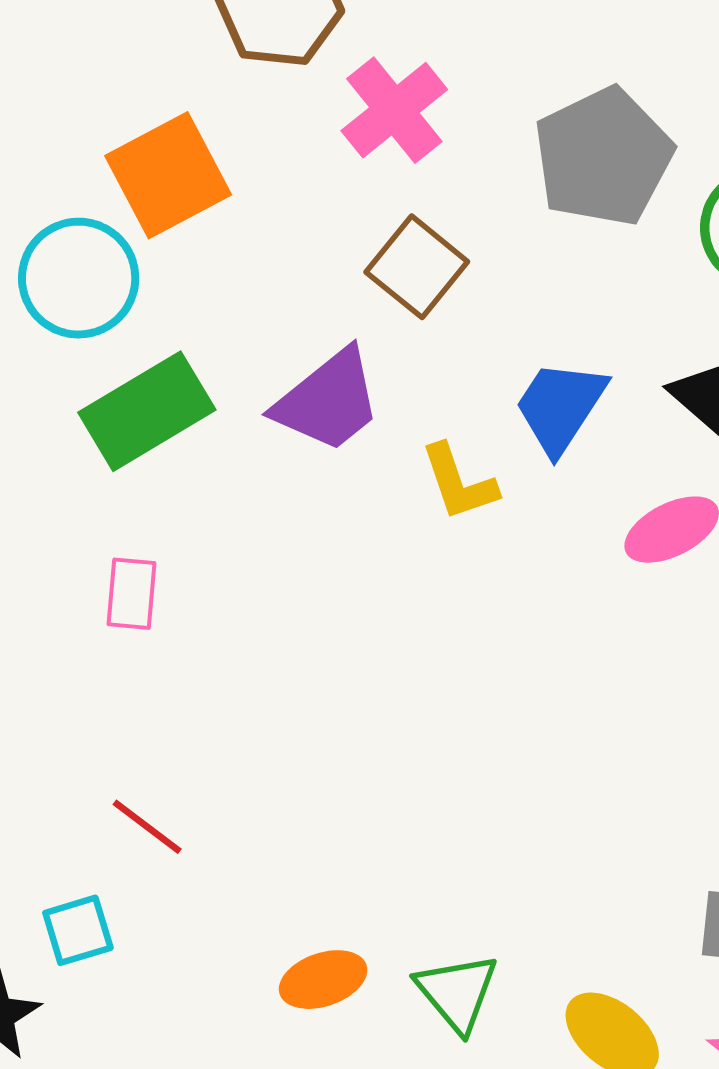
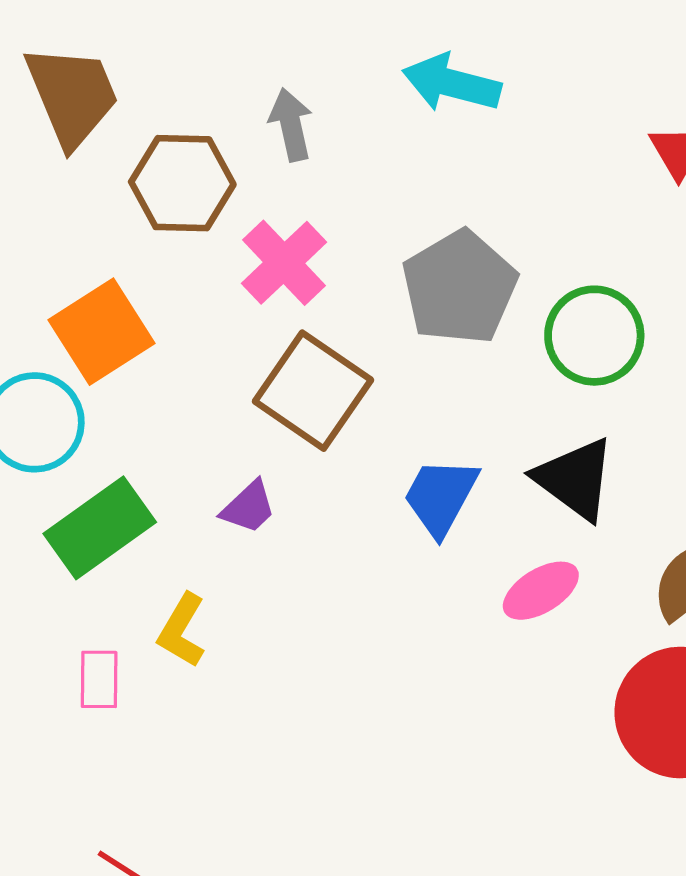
brown square: (417, 267) -> (313, 391), size x1.4
purple trapezoid: (328, 401) -> (249, 507), size x0.6
yellow L-shape: (459, 482) -> (182, 630), moved, turned 54

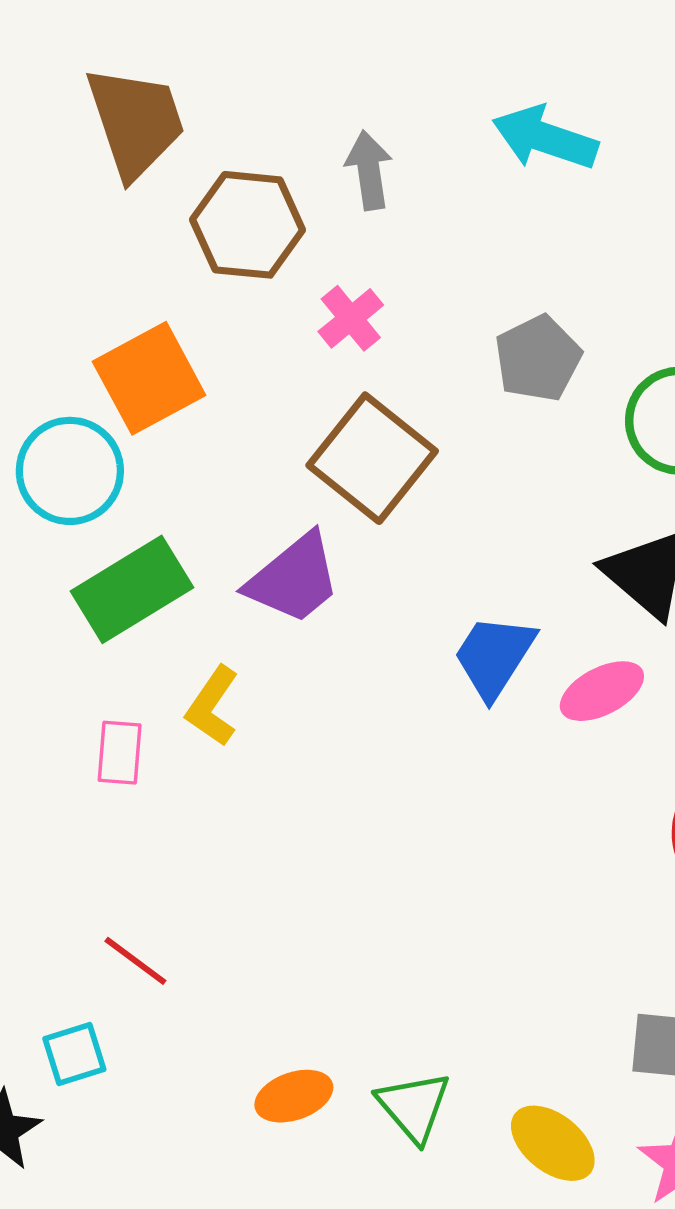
pink cross: (284, 263) -> (351, 318), size x0.7
gray pentagon: (460, 287) -> (538, 358), size x0.7
blue trapezoid: (441, 497) -> (494, 656), moved
purple trapezoid: (249, 507) -> (294, 579), size x1.6

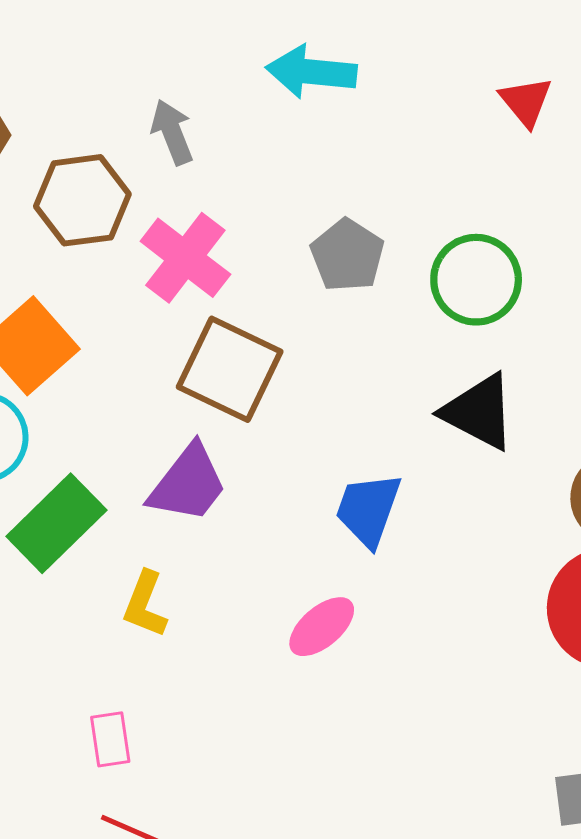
pink cross: (351, 318) -> (185, 258), size x1.6
pink ellipse: (602, 691) -> (322, 627), moved
pink rectangle: (120, 753) -> (110, 739), moved

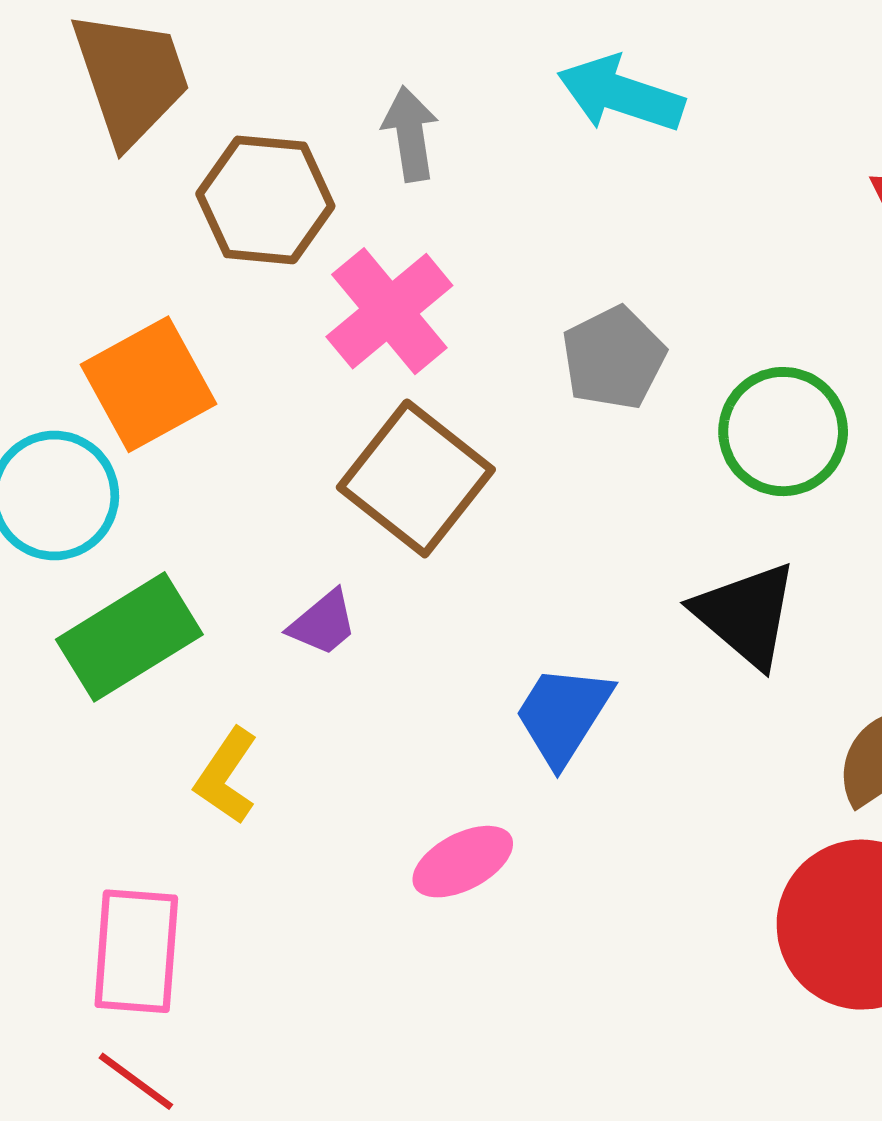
purple trapezoid: (188, 484) -> (323, 623), size x0.6
pink rectangle: (110, 739) -> (136, 951), size x1.6

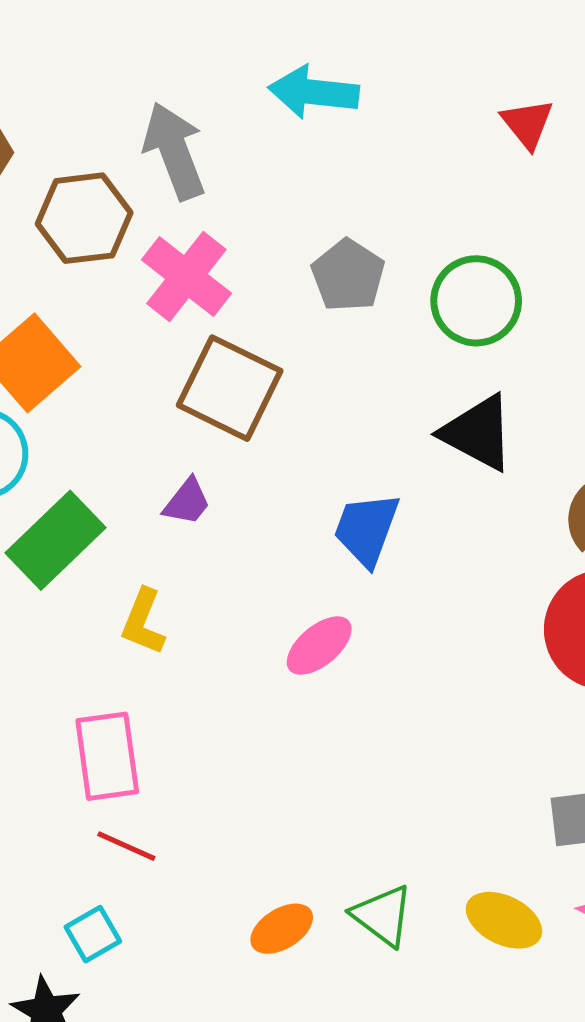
gray arrow: (410, 134) -> (174, 151), size x1.5

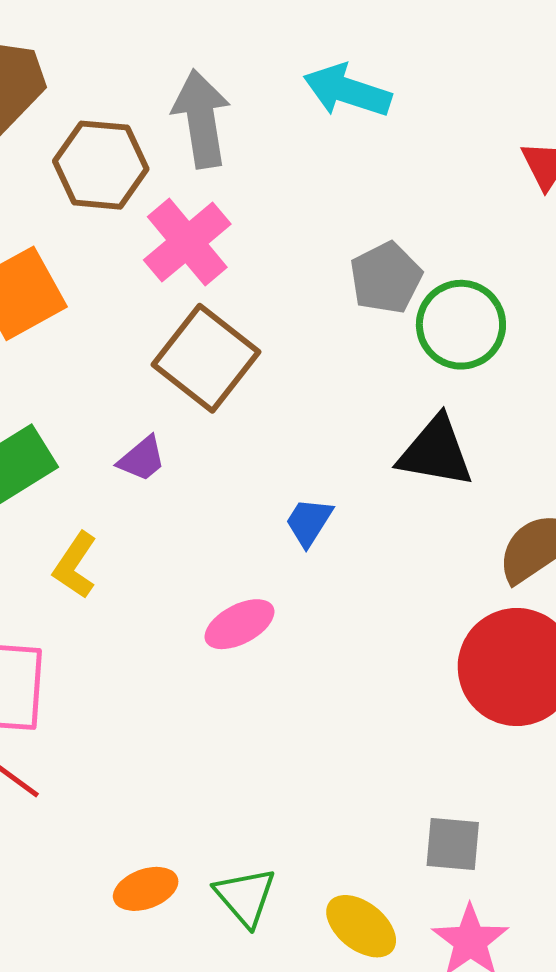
gray pentagon: (348, 275) -> (386, 278), moved
black triangle: (478, 433) -> (436, 452), turned -30
blue trapezoid: (367, 529) -> (309, 522), size x0.7

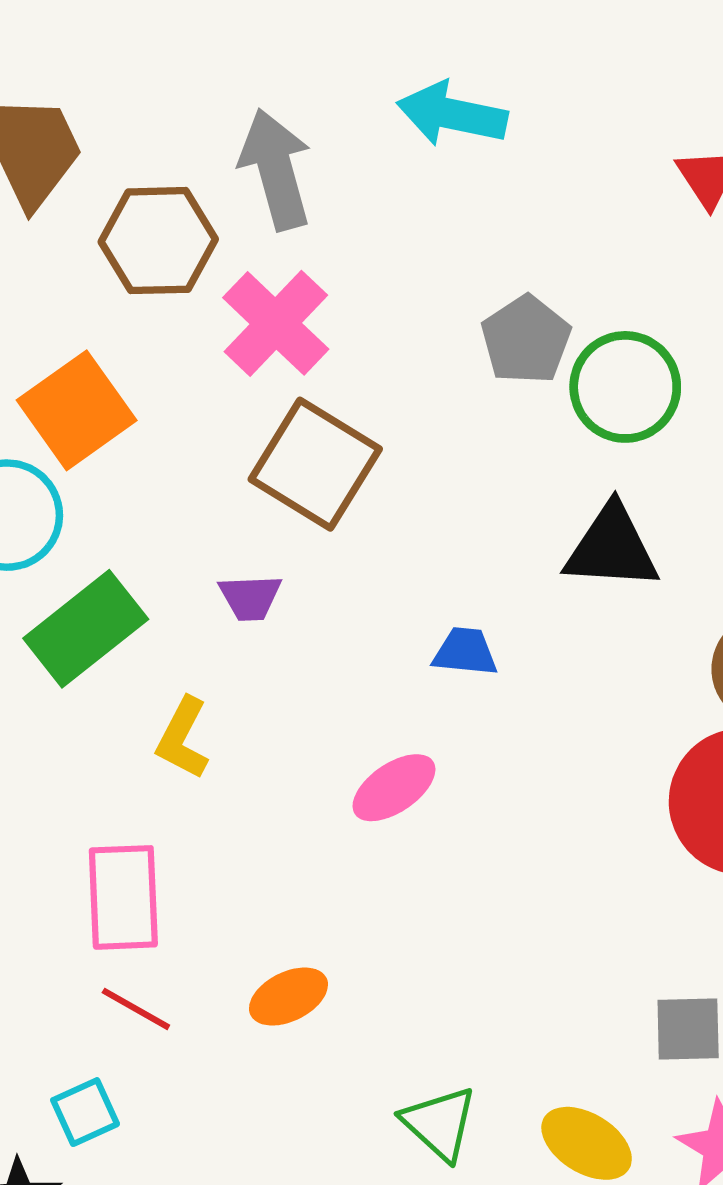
purple trapezoid: (142, 459) -> (250, 597), turned 44
blue trapezoid: (309, 522) -> (465, 652), turned 70
orange ellipse: (146, 889) -> (288, 997), moved

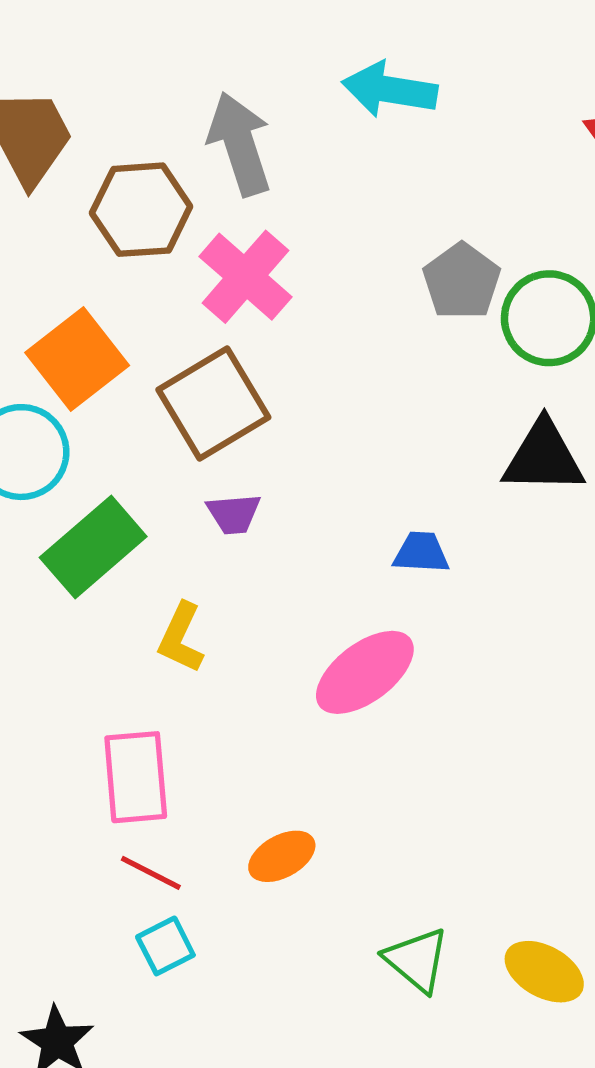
brown square: (315, 464) -> (213, 403), moved, turned 30
pink ellipse: (394, 788) -> (365, 672), size x1.4
cyan square: (85, 1112) -> (165, 946), moved

